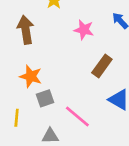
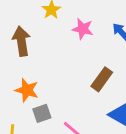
pink star: (84, 30) -> (83, 29), moved

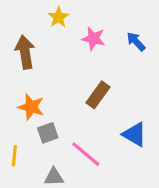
brown rectangle: (102, 79) -> (98, 95), moved

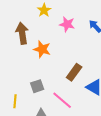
brown rectangle: (98, 95) -> (74, 72), moved
orange star: (31, 107) -> (42, 49), moved

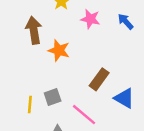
yellow line: (15, 101) -> (30, 105), moved

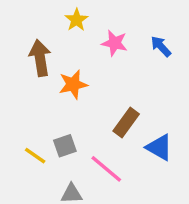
orange star: (59, 50) -> (73, 84), turned -30
yellow line: (30, 105) -> (35, 156), turned -60

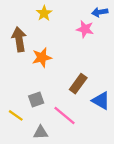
pink star: (115, 43) -> (85, 29), moved
blue arrow: (161, 46) -> (100, 12), moved, turned -56
yellow line: (35, 156) -> (16, 115), moved

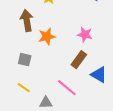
pink star: (85, 29) -> (85, 34), moved
gray square: (36, 100) -> (25, 60), moved, turned 32

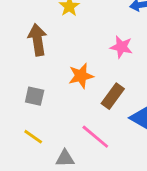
pink star: (85, 34) -> (121, 47), moved
orange star: (47, 36) -> (81, 76), moved

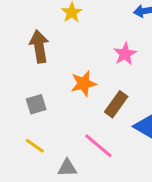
pink star: (121, 47) -> (125, 54), turned 30
gray square: (35, 96) -> (36, 104), turned -30

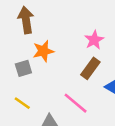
pink star: (125, 54) -> (94, 40), moved
orange star: (84, 84) -> (43, 51), moved

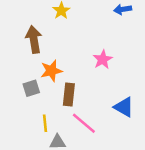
brown rectangle: (90, 68) -> (69, 95), moved, turned -30
yellow line: (22, 103) -> (45, 123), moved, turned 49

